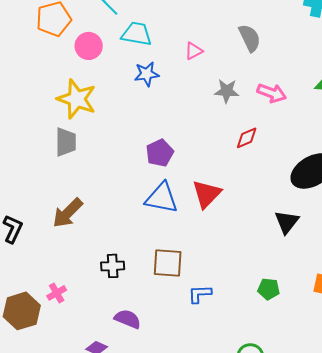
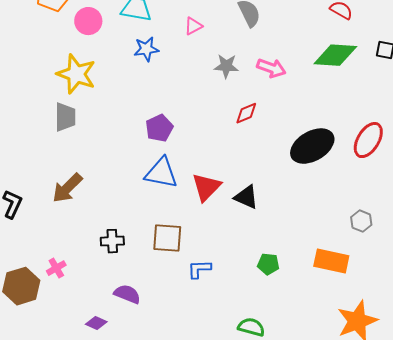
red triangle: (207, 194) -> (206, 187), moved
black triangle: (287, 222) -> (246, 197), moved, turned -44

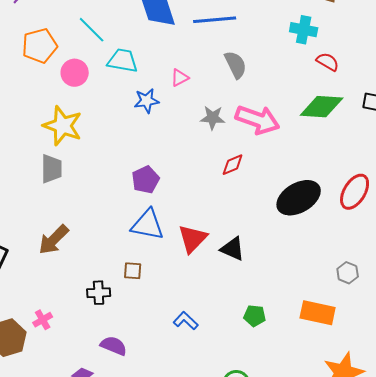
blue star: (146, 49) -> (147, 101), moved
pink arrow: (271, 68) -> (258, 120), size x1.5
brown square: (167, 238) -> (133, 271), moved, size x0.6
blue L-shape: (199, 269) -> (186, 321), turned 45

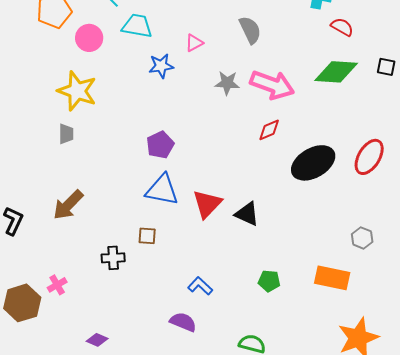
red diamond: (233, 165) -> (269, 130), moved
gray trapezoid: (52, 169) -> (66, 134), size x0.7
purple semicircle: (114, 346) -> (183, 322), moved

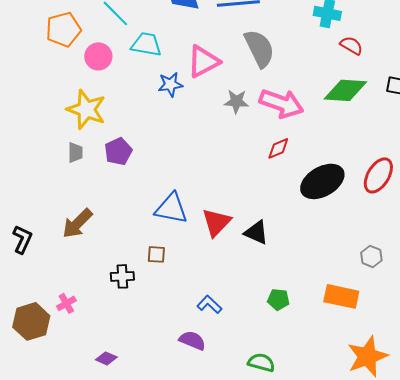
gray semicircle: (250, 30) -> (259, 48), size x1.4
pink triangle: (194, 43) -> (203, 61), size x1.8
purple pentagon: (160, 145) -> (118, 151), moved

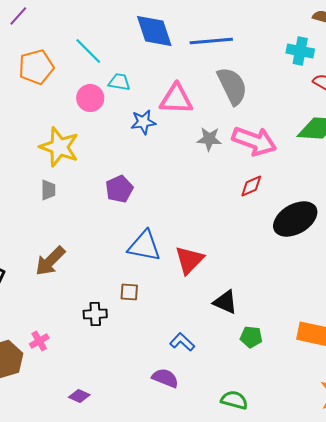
cyan trapezoid: (146, 44) -> (119, 82), size x0.7
pink circle: (98, 56) -> (90, 98), moved
pink triangle: (203, 61) -> (176, 99), turned 30
purple pentagon: (118, 151) -> (119, 189), moved
black triangle: (256, 232) -> (225, 302), moved

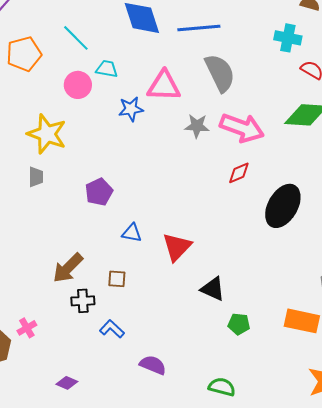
purple pentagon: (119, 189) -> (99, 192), moved
black ellipse: (295, 219) -> (283, 206), turned -30
blue triangle: (144, 246) -> (132, 233), size x0.6
brown arrow: (50, 261) -> (68, 268), moved
blue L-shape: (182, 342) -> (112, 329), moved

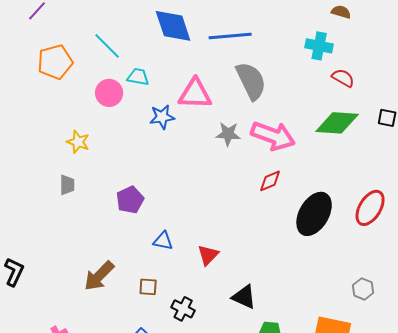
yellow star: (47, 134) -> (78, 142), size x0.6
red triangle: (177, 247) -> (208, 255), size x0.7
black cross: (83, 301) -> (183, 309), moved, turned 30

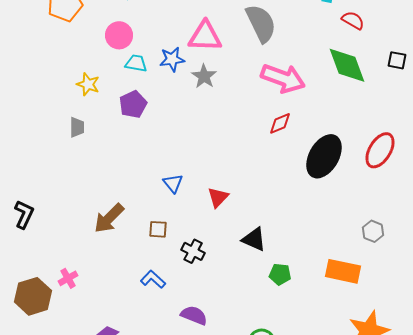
cyan trapezoid: (138, 77) -> (136, 63), moved
green diamond: (337, 123) -> (347, 65), turned 66
gray star: (228, 134) -> (204, 76), moved, turned 30
purple pentagon: (130, 200) -> (133, 104), moved
blue triangle: (163, 241) -> (173, 183), turned 40

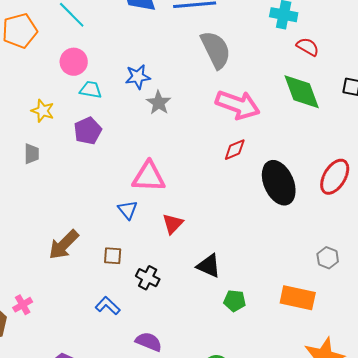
pink triangle: (205, 36) -> (149, 177), moved
blue star: (172, 59) -> (138, 77), moved
black ellipse: (324, 156) -> (279, 183), turned -54

